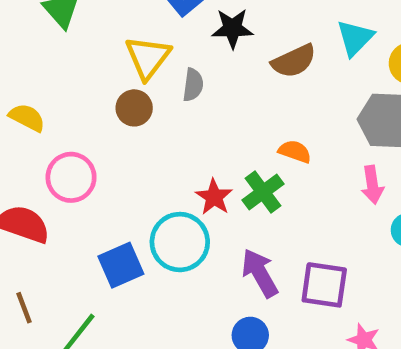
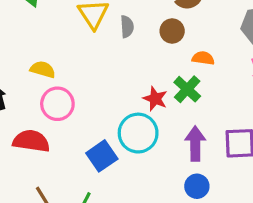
brown circle: (134, 108) -> (172, 31), moved
yellow semicircle: (27, 118) -> (43, 69), moved
purple arrow: (260, 273) -> (195, 144), turned 40

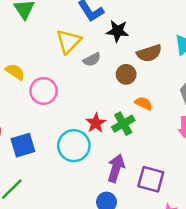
gray semicircle: (127, 27) -> (92, 60), turned 48
pink circle: (57, 104) -> (44, 91), moved
blue square: (102, 156) -> (23, 145), moved

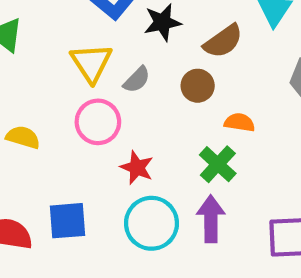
pink circle: (44, 91) -> (98, 122), moved
red star: (96, 123) -> (137, 168), moved
blue square: (23, 145) -> (67, 221), moved, turned 30
purple arrow: (116, 168) -> (211, 219), moved

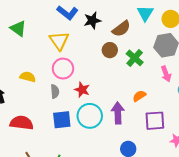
gray semicircle: (137, 80) -> (55, 91), moved, turned -48
orange semicircle: (239, 122) -> (139, 96), moved, turned -40
green cross: (218, 164) -> (135, 58), moved
blue square: (67, 221) -> (62, 120), moved

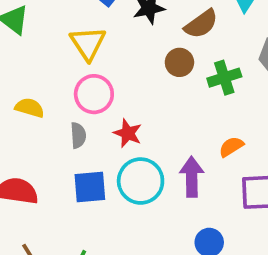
green cross: (135, 58) -> (224, 78), turned 30

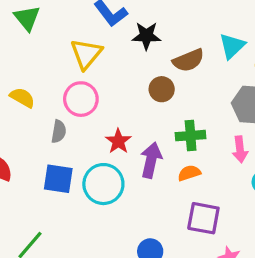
green cross: (224, 78) -> (191, 136), moved
red star: (128, 133) -> (118, 141), moved
purple arrow: (192, 177) -> (151, 160), moved

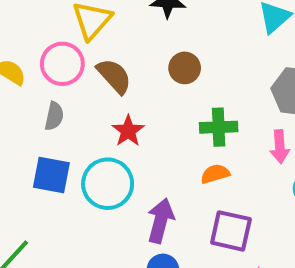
brown semicircle: (188, 60) -> (114, 76), moved, turned -112
pink circle: (81, 99) -> (62, 64), moved
purple arrow: (151, 160) -> (161, 221), moved

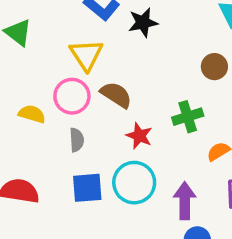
brown circle: (185, 68) -> (214, 67), moved
green cross: (219, 127) -> (188, 117), moved

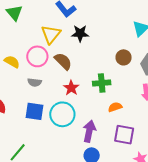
black star: (143, 22) -> (80, 33), moved
gray semicircle: (77, 140) -> (35, 82), turned 88

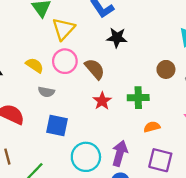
yellow triangle: (51, 34) -> (63, 29), moved
gray semicircle: (35, 82) -> (46, 92), moved
cyan circle: (62, 114) -> (86, 157), moved

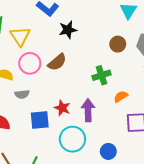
brown semicircle: (95, 69) -> (57, 62), turned 108
red star: (102, 101) -> (62, 108), moved
purple arrow: (120, 153) -> (88, 110), moved

